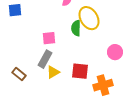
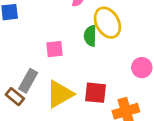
gray rectangle: (45, 59) -> (28, 81), moved
yellow triangle: (53, 72) -> (60, 94), size x1.6

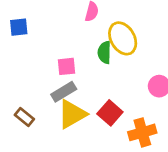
gray rectangle: (28, 81) -> (64, 92), moved, turned 30
red square: (96, 93) -> (110, 113), turned 35

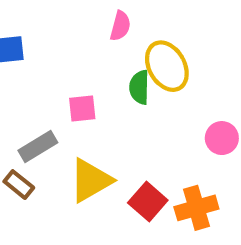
gray rectangle: (64, 92) -> (38, 147), moved
red square: (110, 113) -> (148, 201), moved

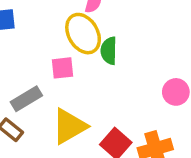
yellow ellipse: (167, 66) -> (83, 34), moved

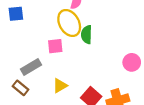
yellow triangle: (69, 126) -> (60, 86), size x0.6

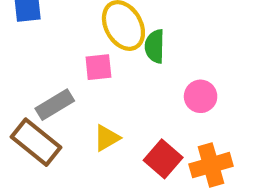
pink circle: (132, 62) -> (201, 96), moved
brown rectangle: (21, 88) -> (36, 142), size x1.6

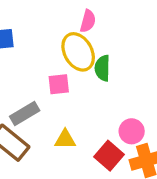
pink circle: (201, 96) -> (132, 131), moved
yellow triangle: (107, 138) -> (65, 139), turned 30

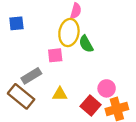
yellow ellipse: (78, 52) -> (69, 33), turned 40
green semicircle: (102, 68) -> (86, 44), turned -30

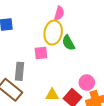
gray rectangle: (31, 76) -> (19, 71), turned -54
yellow triangle: (60, 94) -> (52, 95), moved

